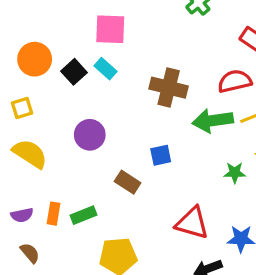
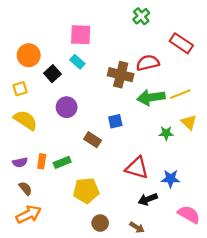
black square: (74, 72) -> (52, 74), moved
red semicircle: (235, 81) -> (148, 63), moved

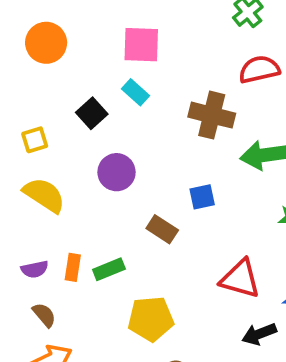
orange circle: (29, 55) -> (46, 43), moved
red semicircle: (148, 63) -> (259, 69), moved

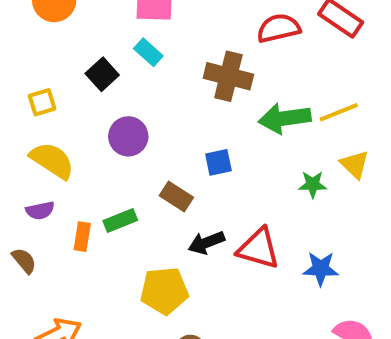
purple semicircle: (35, 269) -> (40, 211), moved
green rectangle: (109, 269) -> (120, 221), moved
brown semicircle: (44, 315) -> (24, 261), moved
black arrow: (259, 334) -> (206, 243), moved

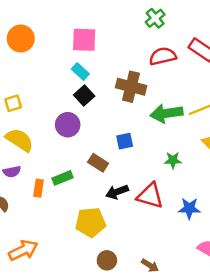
black square: (102, 74) -> (84, 96), moved
green star: (313, 184) -> (173, 160), moved

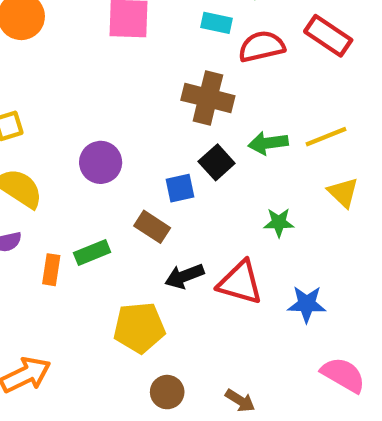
cyan rectangle: (80, 71) -> (217, 23), moved, turned -30
black square: (84, 96) -> (217, 162), moved
green arrow: (167, 113) -> (268, 143), size x0.7
blue square: (125, 141) -> (180, 188), moved

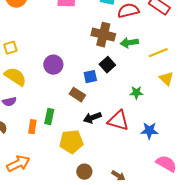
green arrow: (268, 143) -> (129, 43), moved
green rectangle: (92, 253) -> (49, 117), moved, turned -56
orange rectangle: (51, 270) -> (32, 127), moved

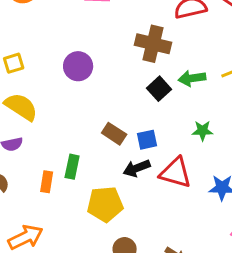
green arrow: (129, 43) -> (192, 78), moved
purple circle: (53, 65) -> (78, 66), moved
blue square: (90, 77) -> (147, 140), moved

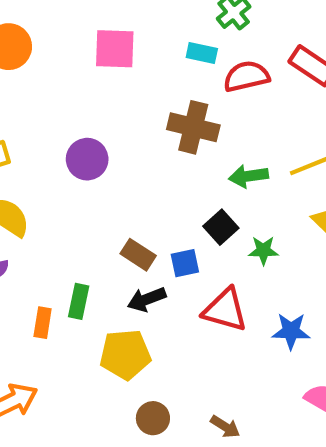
black square: (159, 89) -> (221, 227), moved
black arrow: (137, 168) -> (147, 299), moved

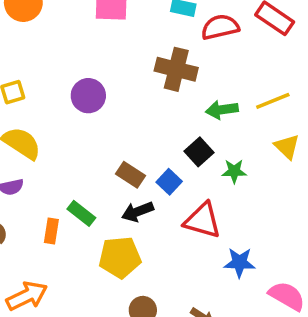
blue square: (185, 263) -> (169, 182), turned -35
green rectangle: (79, 301) -> (81, 213), turned -64
blue star: (291, 331) -> (239, 263), moved

